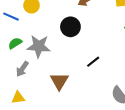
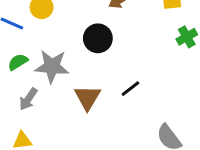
brown triangle: (59, 81) -> (87, 98), moved

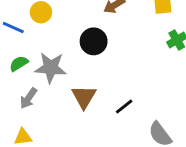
black line: (130, 89) -> (124, 106), moved

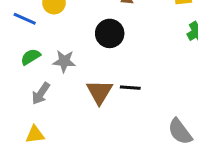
gray star: (51, 68) -> (64, 61), size x0.7
black line: (124, 106) -> (130, 88), moved, turned 42

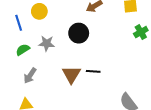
blue line: (25, 19) -> (19, 23), turned 49
gray star: (64, 61) -> (47, 43), moved

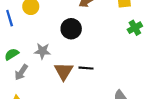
gray star: (47, 43) -> (42, 51), moved
green semicircle: (23, 50) -> (12, 54), moved

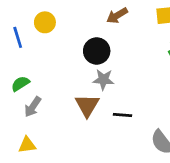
gray star: (42, 51) -> (103, 80), moved
black line: (86, 68) -> (123, 115), moved

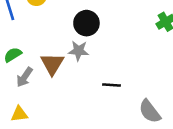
gray star: (103, 80) -> (79, 51), moved
brown triangle: (87, 105) -> (52, 64), moved

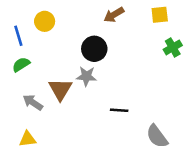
green semicircle: (13, 55) -> (21, 64), moved
gray arrow: (25, 77) -> (33, 102), turned 90

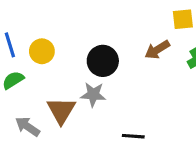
brown arrow: (114, 15) -> (157, 50), moved
yellow circle: (45, 21) -> (42, 51), moved

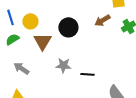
gray star: (93, 95) -> (63, 65), moved
brown triangle: (61, 111) -> (42, 41), moved

